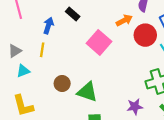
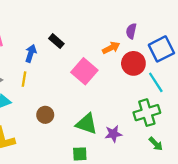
green triangle: (87, 92) -> (87, 124), moved
purple star: (135, 107) -> (113, 134), moved

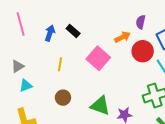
blue arrow: (31, 53) -> (50, 33), moved
yellow line: (24, 79) -> (60, 64), moved

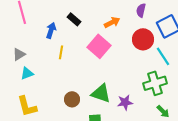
blue arrow: (50, 33) -> (51, 30), moved
orange arrow: (122, 37) -> (112, 22), moved
brown circle: (63, 98) -> (72, 99), moved

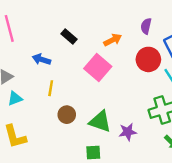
blue arrow: (51, 30) -> (41, 59), moved, turned -91
yellow line: (61, 52) -> (51, 88), moved
brown circle: (72, 99) -> (67, 115), moved

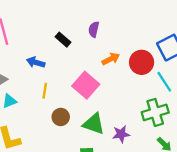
purple semicircle: (146, 26) -> (94, 29), moved
orange arrow: (113, 40) -> (111, 59), moved
pink square: (98, 67) -> (86, 85), moved

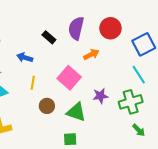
purple semicircle: (94, 29) -> (76, 28), size x1.6
red circle: (142, 62) -> (110, 28), moved
purple star: (121, 134) -> (100, 96), moved

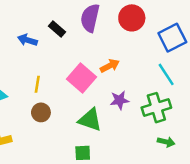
orange arrow: (91, 54) -> (110, 66), moved
blue arrow: (25, 58) -> (27, 40), moved
brown circle: (47, 106) -> (41, 112), moved
green arrow: (139, 130) -> (166, 142), turned -32

